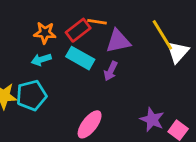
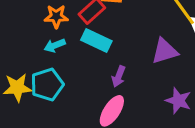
purple triangle: (118, 41) -> (165, 51), moved
purple arrow: (111, 71) -> (119, 76), moved

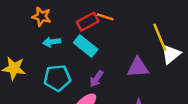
orange star: (56, 16) -> (41, 17), moved
cyan pentagon: (47, 84) -> (57, 78), moved

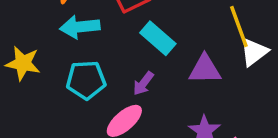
cyan arrow: (52, 42) -> (80, 27), size x1.5
cyan rectangle: (86, 46) -> (158, 38), moved

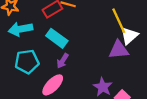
cyan rectangle: (158, 38) -> (57, 38), moved
purple triangle: (205, 69) -> (119, 50), moved

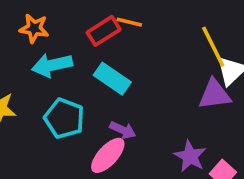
purple arrow: (63, 61) -> (123, 130), moved, turned -96
cyan pentagon: (27, 62) -> (64, 118), turned 30

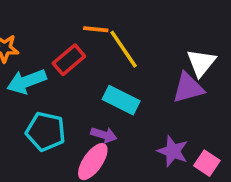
red rectangle: (104, 31) -> (69, 60), moved
yellow line: (213, 47) -> (124, 49), moved
cyan rectangle: (112, 79) -> (121, 100), moved

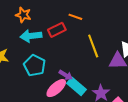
yellow line: (124, 49) -> (93, 46), moved
cyan rectangle: (121, 100) -> (77, 86), moved

